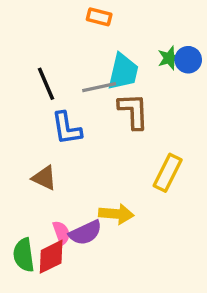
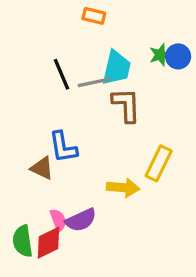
black line: (46, 84) -> (61, 74), moved
blue L-shape: (67, 128) -> (63, 147), moved
yellow arrow: (116, 214) -> (123, 188), moved

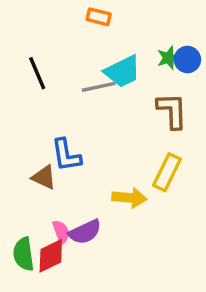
cyan trapezoid: (117, 68) -> (123, 71), turned 51
black line: (61, 74) -> (37, 73), moved
brown L-shape: (126, 105) -> (172, 111), moved

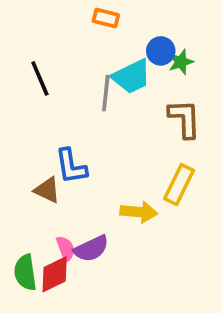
blue circle: (187, 60) -> (161, 51), moved
gray line: (99, 87) -> (106, 93), turned -72

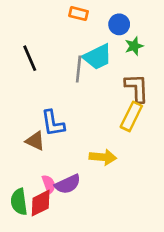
blue circle: (161, 51) -> (119, 24), moved
yellow rectangle: (179, 185) -> (131, 116), moved

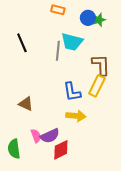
green star: (134, 46) -> (99, 20), moved
cyan trapezoid: (97, 57) -> (72, 42), turned 40
blue L-shape: (53, 123) -> (72, 92), moved
red diamond: (41, 203) -> (61, 150), moved

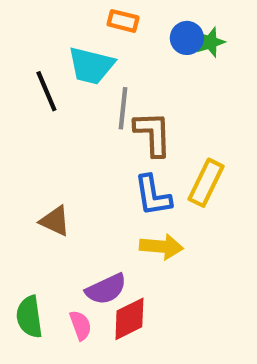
cyan trapezoid: (72, 42) -> (91, 66), moved
brown L-shape: (101, 65) -> (153, 134), moved
pink semicircle: (36, 136) -> (80, 325), moved

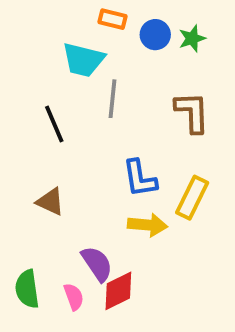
blue circle: (187, 38) -> (155, 35), moved
black line: (46, 91) -> (54, 124), moved
brown L-shape: (153, 134) -> (192, 112), moved
yellow rectangle: (206, 183) -> (192, 198), moved
purple semicircle: (106, 289) -> (97, 264), turned -99

